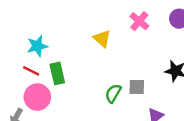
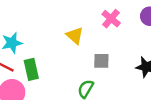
gray square: (137, 87) -> (101, 61), moved

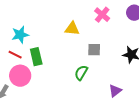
yellow triangle: (75, 36) -> (72, 29), turned -35

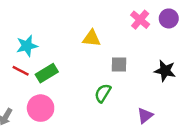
pink cross: (102, 15) -> (140, 20), moved
green rectangle: (36, 57) -> (47, 73), turned 72
pink circle: (20, 76) -> (41, 108), moved

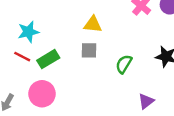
gray square: (119, 65) -> (89, 50), moved
green semicircle: (103, 93) -> (124, 64), moved

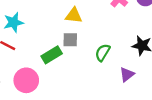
green rectangle: (48, 59) -> (52, 55), moved
purple triangle: (146, 101) -> (127, 75), moved

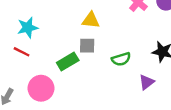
green semicircle: (103, 53) -> (121, 59), turned -138

